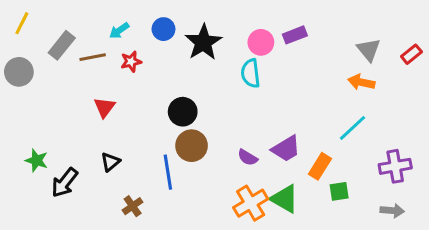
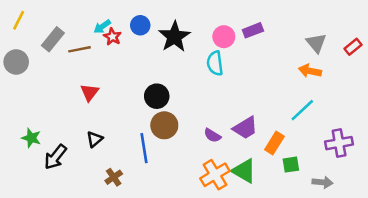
red star: (131, 62) -> (112, 37), moved, turned -30
gray arrow: (392, 211) -> (323, 182), moved

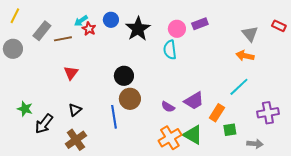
red rectangle: (353, 47) -> (279, 26), moved, turned 64
brown cross: (114, 177) -> (76, 140), moved, size x1.5

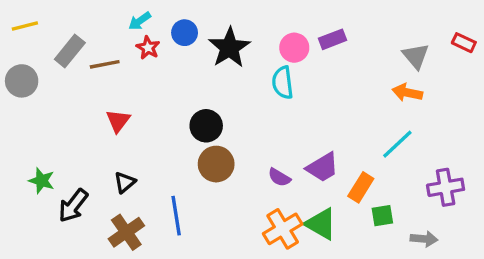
yellow line: (15, 16) -> (25, 26), turned 49
cyan arrow: (81, 21) -> (140, 21), moved
blue line: (114, 117) -> (176, 216), moved

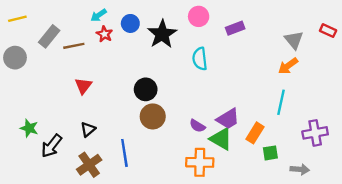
pink circle: (294, 48) -> (199, 16), moved
orange arrow: (407, 93) -> (288, 66), turned -48
cyan line: (397, 144) -> (281, 102), turned -35
green triangle: (321, 224) -> (221, 139), moved
orange cross: (283, 229) -> (200, 162), turned 32

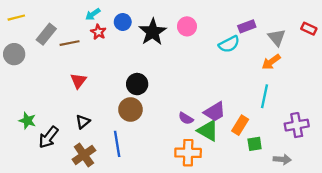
pink circle: (199, 16) -> (187, 26), moved
purple rectangle: (235, 28) -> (247, 26), moved
cyan semicircle: (200, 59) -> (229, 44), moved, turned -110
brown circle: (153, 116) -> (130, 110), moved

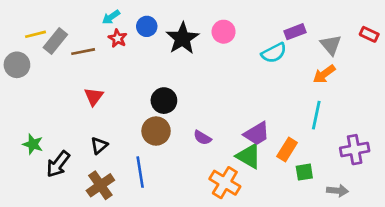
yellow line: (16, 18) -> (36, 34), moved
purple semicircle: (186, 118) -> (202, 138), moved
orange cross: (188, 153) -> (225, 183), turned 30

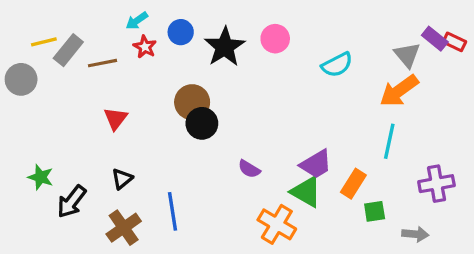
purple rectangle: (295, 32) -> (435, 39), moved, turned 60
orange arrow: (324, 74) -> (399, 91), size x1.4
brown circle: (156, 131) -> (192, 102), moved

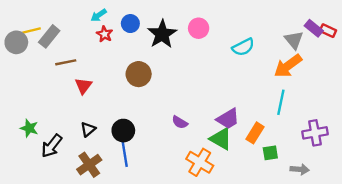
brown line: (102, 63) -> (66, 62), moved
gray circle: (21, 79) -> (16, 42), moved
black circle: (202, 123) -> (123, 131), moved

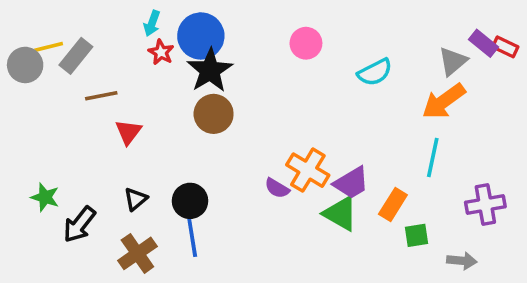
cyan arrow: (99, 15) -> (152, 23), turned -35
blue circle: (130, 24) -> (201, 36), size x1.6
black star: (162, 34) -> (210, 70), moved
gray triangle: (294, 40) -> (453, 61), turned 30
orange cross: (200, 162) -> (308, 170), moved

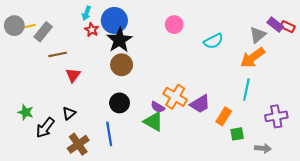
gray circle: (25, 65) -> (14, 26), moved
black triangle: (136, 199) -> (69, 113), moved
black circle: (190, 201) -> (120, 103), moved
green triangle: (340, 214) -> (154, 122), moved

